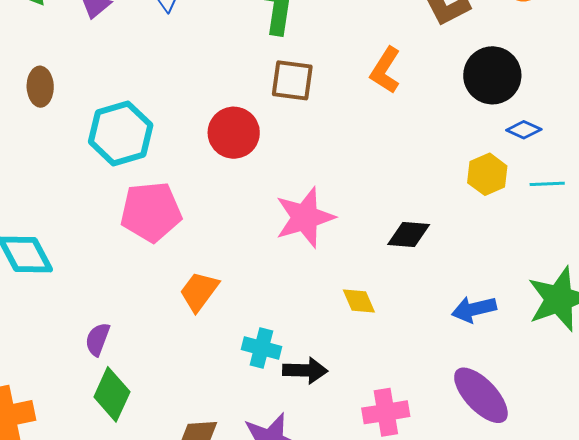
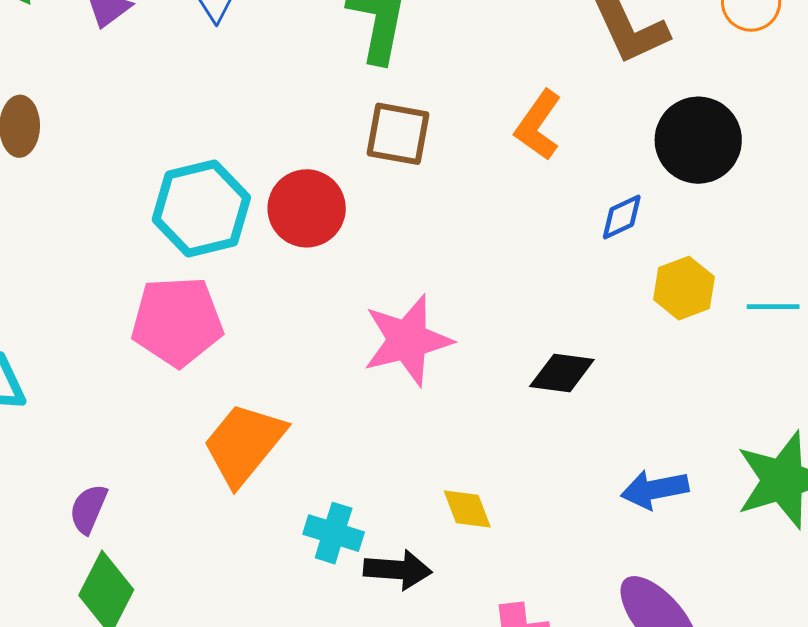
blue diamond: (524, 130) -> (622, 217), moved, turned -52
cyan hexagon: (121, 133) -> (201, 209), moved
orange trapezoid: (199, 291) -> (244, 444), size x1.4
yellow diamond: (359, 301) -> (467, 509), moved

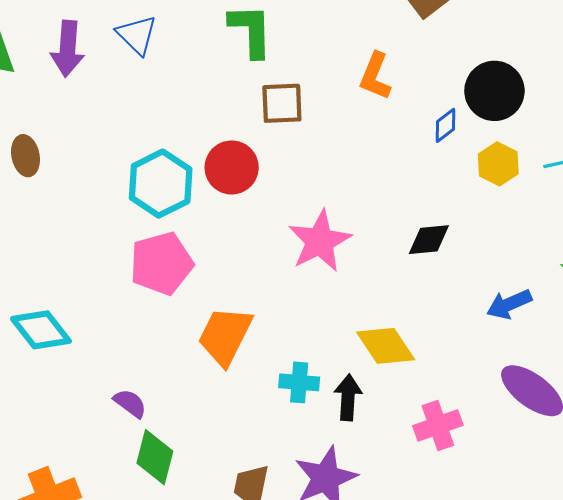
black circle: (698, 140) -> (494, 91), moved
purple semicircle: (88, 509) -> (130, 403), turned 116
yellow diamond: (467, 509) -> (386, 346), size x1.6
black arrow: (398, 570) -> (348, 397), turned -78

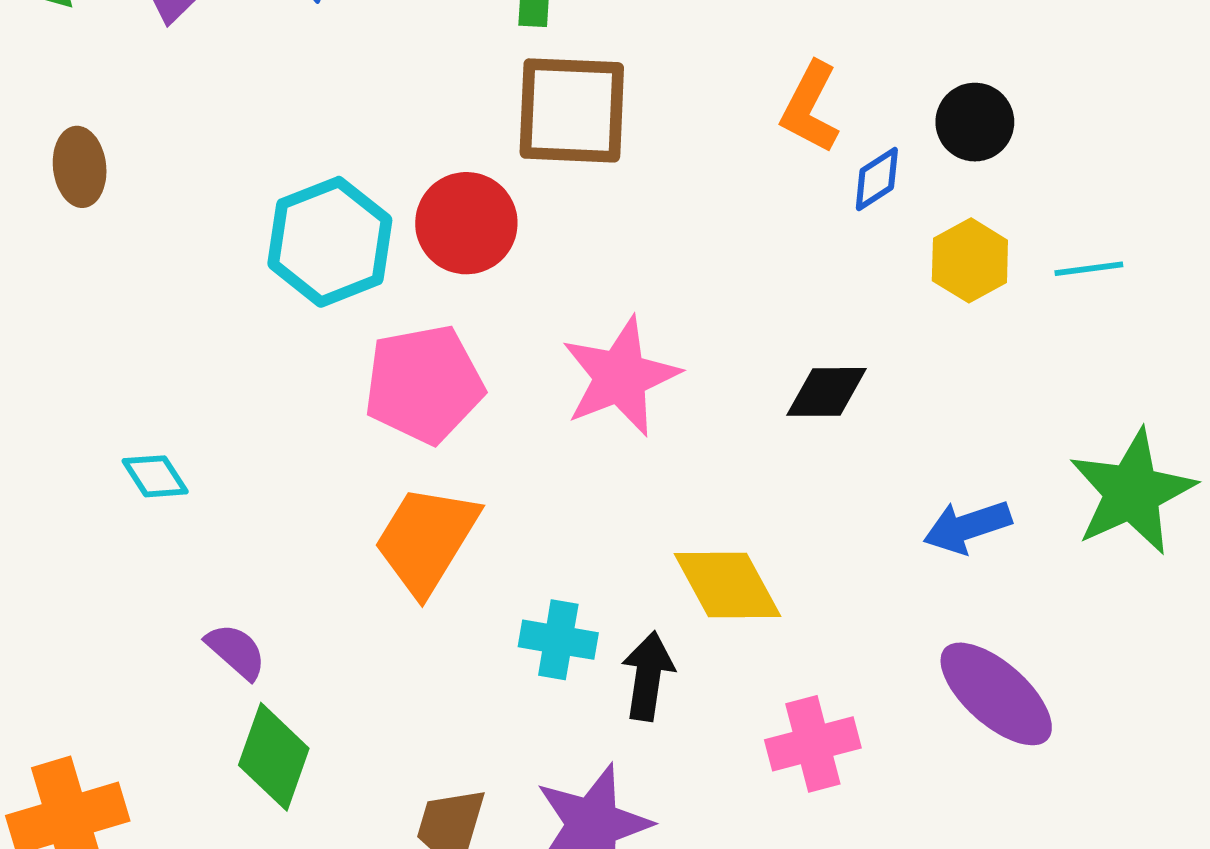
orange L-shape: (375, 76) -> (810, 107), moved
black circle: (494, 91) -> (975, 122), size x0.7
brown square: (282, 103) -> (572, 110), size x1.4
pink pentagon: (161, 263) -> (424, 384), moved
cyan diamond: (41, 330) -> (155, 476), moved, size x0.6

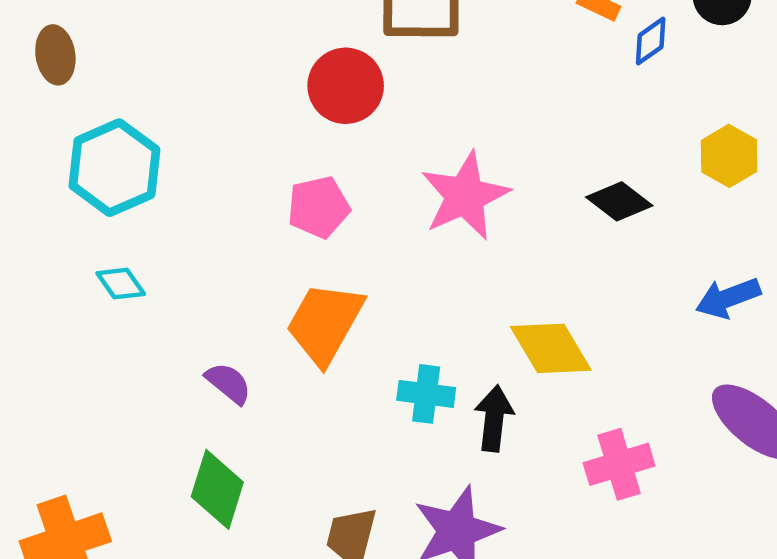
cyan hexagon: (330, 242) -> (114, 168), moved
yellow hexagon: (970, 260) -> (729, 156), moved
pink pentagon: (424, 384) -> (319, 207), size x0.7
black diamond: (827, 392) -> (619, 201), turned 40
purple semicircle: (236, 651) -> (228, 383), moved

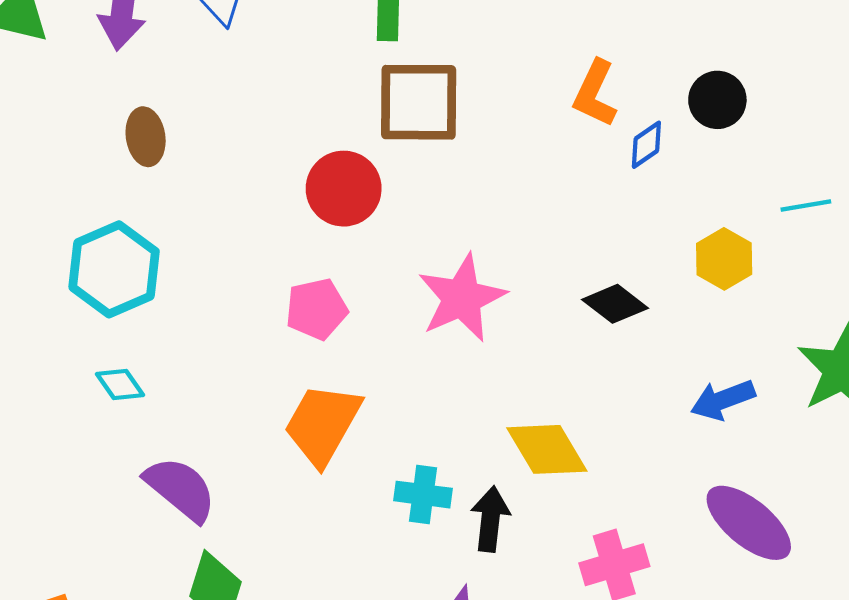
brown ellipse: (55, 55) -> (146, 137), moved
purple semicircle: (228, 383) -> (180, 489), moved, size x1.6

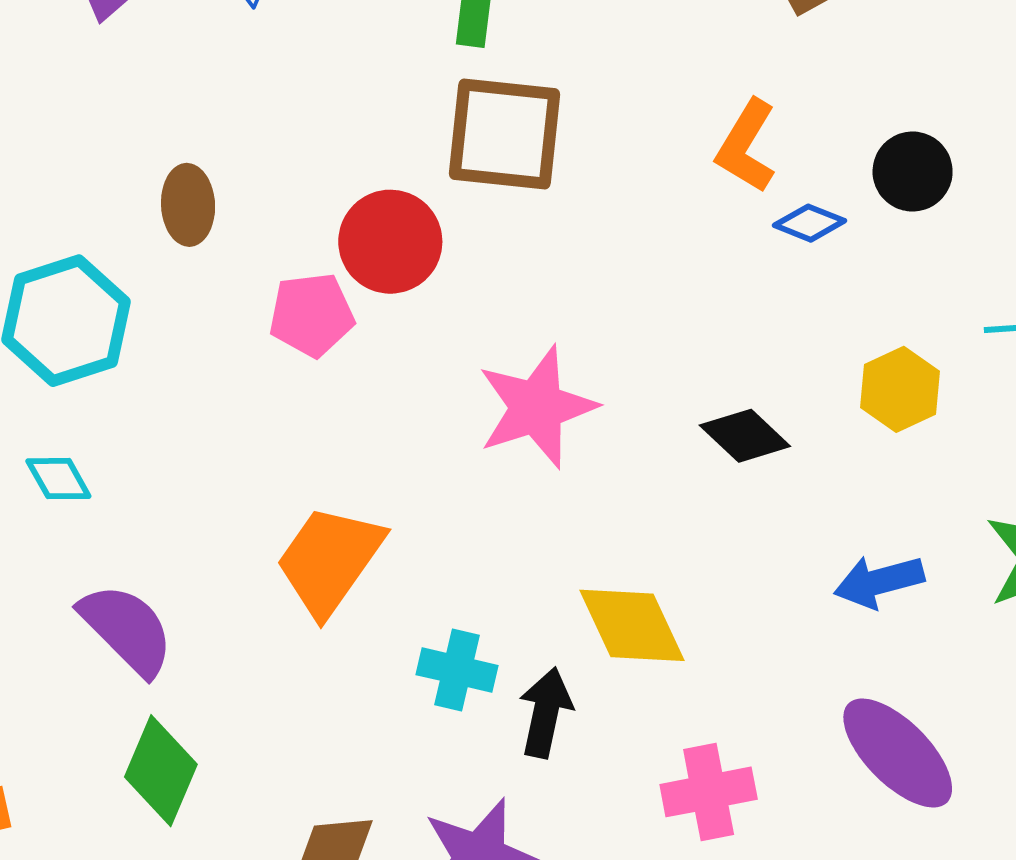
brown ellipse: (146, 137) -> (188, 205), moved
blue diamond: (646, 145) -> (809, 223), turned 51
pink pentagon: (317, 309) -> (312, 315), moved

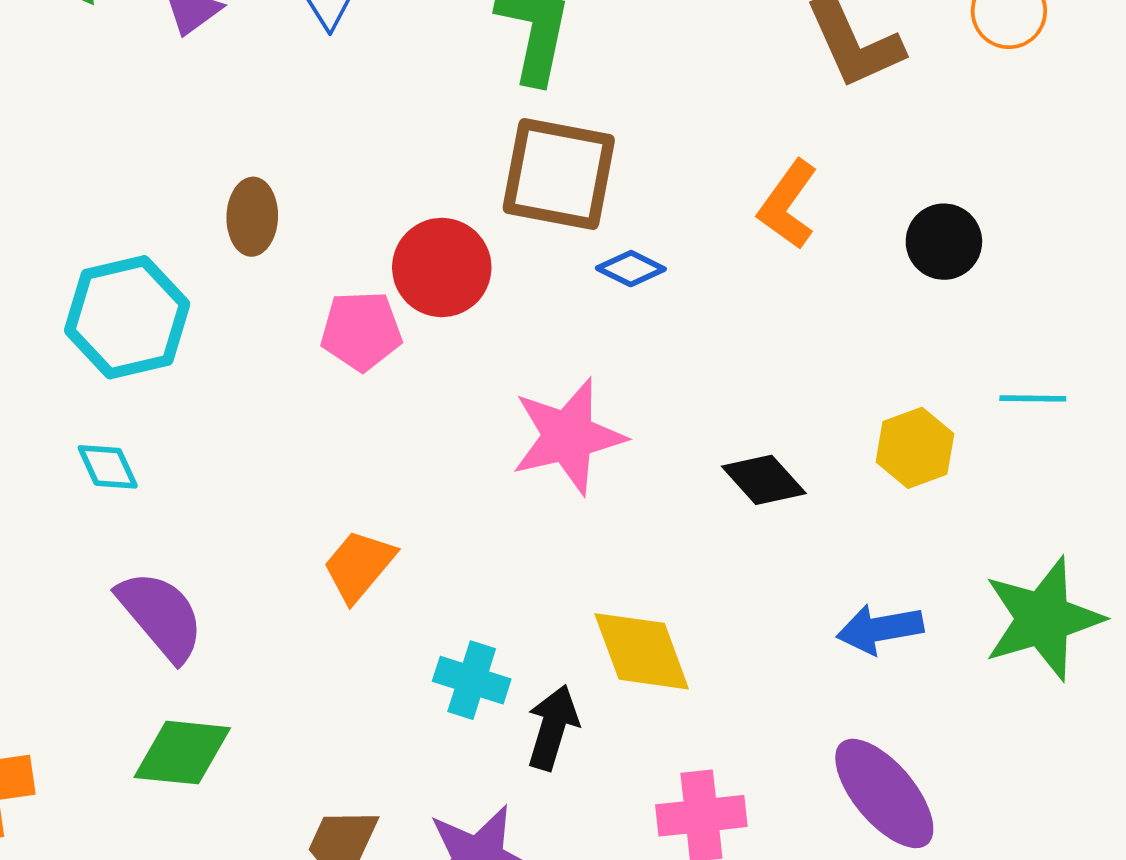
blue diamond: (809, 223) -> (631, 269), moved
orange trapezoid: (329, 560) -> (359, 566), size x0.7
green diamond: (161, 771) -> (182, 753), turned 68

